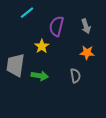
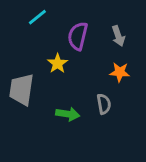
green arrow: (40, 76) -> (68, 114), moved

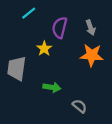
orange star: (120, 72) -> (92, 55), size x1.5
gray semicircle: (104, 104) -> (80, 106), moved, turned -40

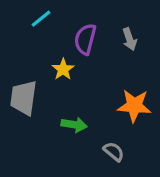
orange star: (92, 55) -> (134, 106), moved

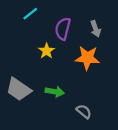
gray trapezoid: (24, 98) -> (19, 89), moved, turned -64
orange star: (134, 106) -> (87, 58), moved

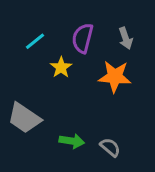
cyan line: (30, 14) -> (35, 41), moved
green arrow: (55, 92) -> (72, 141), moved

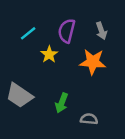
green arrow: (72, 141) -> (62, 103), moved, turned 102
gray semicircle: (110, 147) -> (89, 119), turned -35

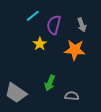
cyan line: (28, 33) -> (33, 16), moved
gray trapezoid: (19, 95) -> (16, 93), moved

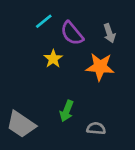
purple semicircle: (54, 25) -> (72, 33), turned -54

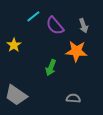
yellow star: (53, 59) -> (14, 45), moved
green arrow: (67, 111) -> (51, 68), moved

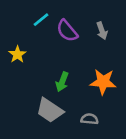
orange star: (76, 51) -> (103, 82), moved
gray trapezoid: (16, 95) -> (50, 110), moved

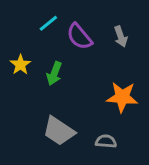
green arrow: (62, 82) -> (54, 73), moved

